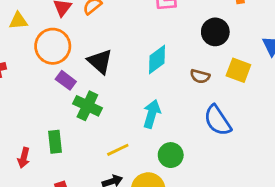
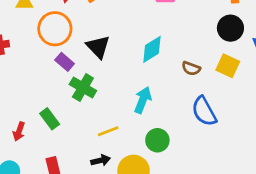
black circle: (215, 32) -> (230, 28), moved
green rectangle: (55, 142) -> (50, 119), turned -35

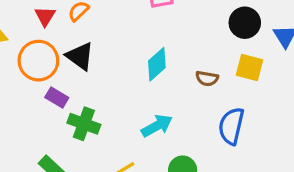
black triangle: (98, 47) -> (80, 56), moved
cyan arrow: (143, 100) -> (157, 126), turned 50
blue semicircle: (204, 111) -> (231, 126), turned 52

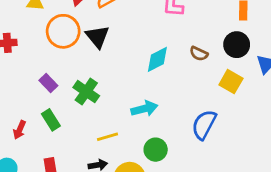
brown semicircle: (207, 78) -> (199, 54), moved
purple rectangle: (57, 97) -> (48, 83), moved

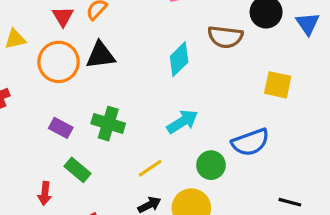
black triangle: (97, 37) -> (101, 55), turned -40
brown semicircle: (199, 54) -> (225, 37), size x1.5
yellow square: (231, 82) -> (278, 85), moved
blue semicircle: (204, 125) -> (250, 142), moved, turned -120

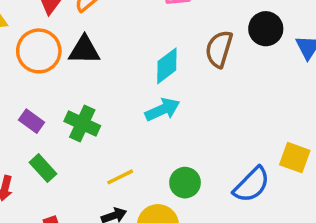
brown semicircle: (225, 37) -> (219, 49), turned 92
yellow square: (278, 85) -> (295, 158), moved
cyan arrow: (182, 122) -> (162, 110), moved
blue semicircle: (250, 142) -> (252, 185), moved, turned -33

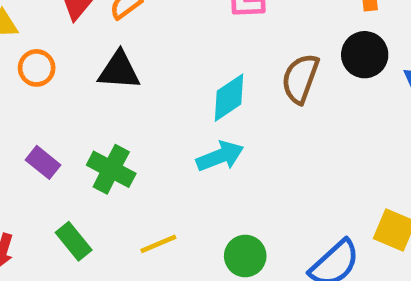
orange circle: (39, 51) -> (37, 68), moved, size x0.6
green rectangle: (43, 168) -> (74, 241), moved

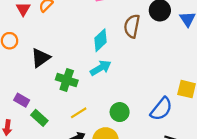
black triangle: (119, 71) -> (41, 58), moved, turned -30
purple rectangle: (43, 162) -> (22, 100), moved
green cross: (111, 169) -> (67, 80), moved

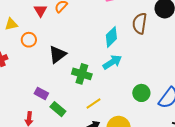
green circle: (120, 112) -> (141, 93), moved

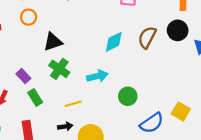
cyan arrow: (112, 62) -> (97, 76), moved
green cross: (82, 74) -> (59, 69), moved
green circle: (141, 93) -> (128, 96), moved

